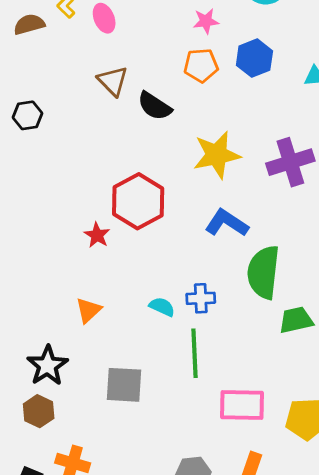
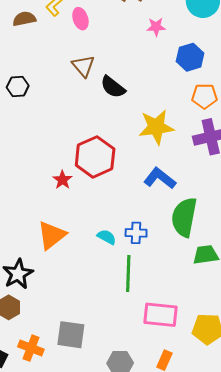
orange pentagon: (201, 65) -> (204, 96), moved
orange triangle: (88, 310) -> (52, 235), size x1.5
gray square: (124, 385) -> (71, 335), moved

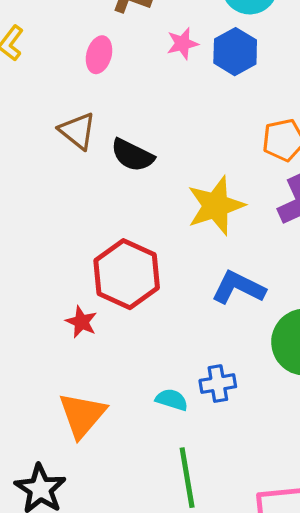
pink ellipse: (80, 19) -> (99, 55), moved, turned 45
blue hexagon: (190, 57) -> (235, 52), moved
green line: (128, 273) -> (187, 478), moved

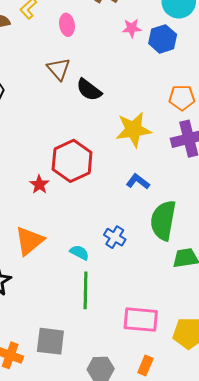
pink ellipse: (99, 55) -> (67, 25), moved, turned -35
blue L-shape: (238, 288) -> (138, 182), size x0.7
blue cross: (218, 384) -> (115, 237), turned 30
cyan semicircle: (172, 400) -> (79, 252), moved

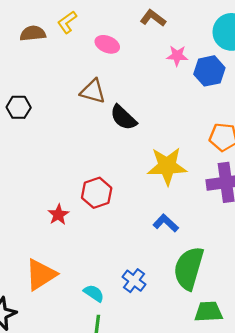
pink ellipse: (67, 25) -> (107, 44), turned -65
brown triangle: (59, 69) -> (93, 91), turned -40
red hexagon: (72, 161) -> (97, 193), size x0.7

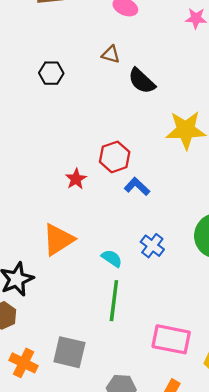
brown triangle: (93, 91) -> (111, 54), size x0.7
black hexagon: (19, 107) -> (51, 73), moved
blue L-shape: (166, 223) -> (137, 187), moved

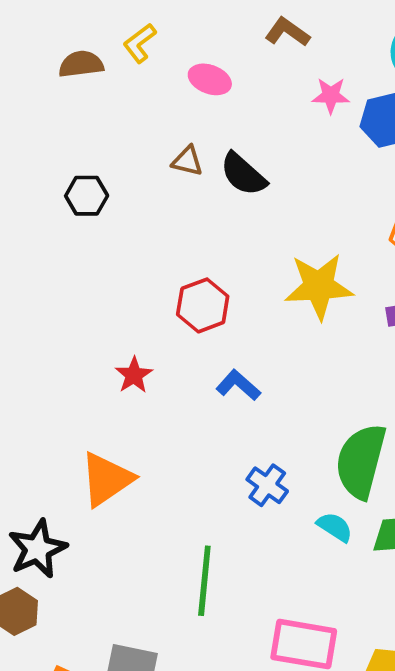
black semicircle: (142, 81) -> (243, 174), moved
red hexagon: (115, 157) -> (203, 305), moved
cyan semicircle: (112, 258) -> (335, 527), moved

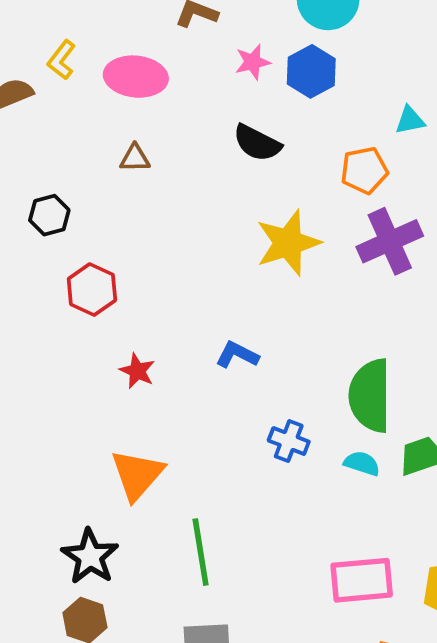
pink ellipse: (210, 79) -> (136, 77), size x1.5
black semicircle: (243, 174) -> (257, 143), moved
red hexagon: (203, 305) -> (92, 290), moved
green line: (204, 581) -> (201, 552), moved

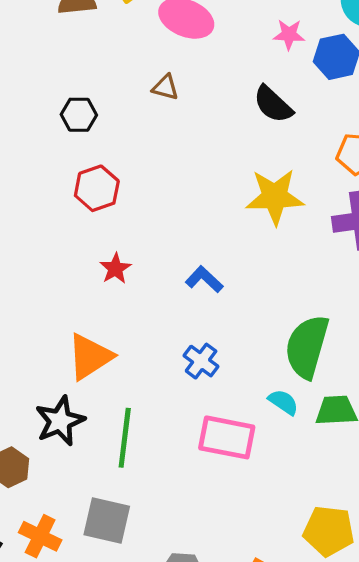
blue cross: (289, 441) -> (201, 361), moved
black star: (90, 557) -> (60, 421), moved
pink rectangle: (362, 580) -> (227, 437), moved

